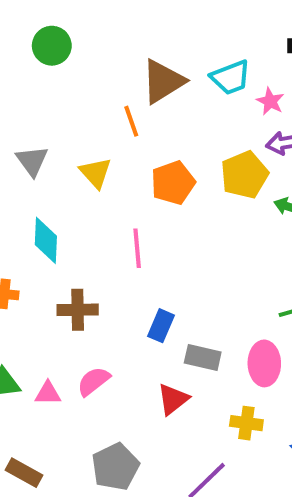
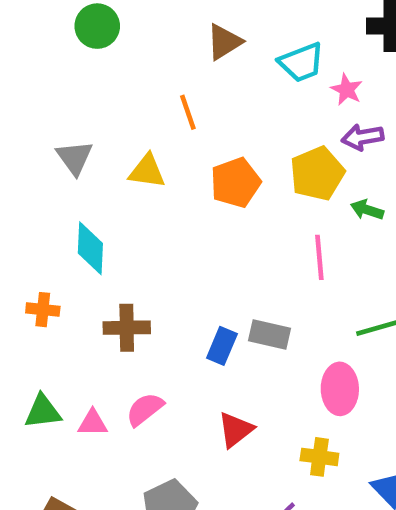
brown triangle: (163, 81) -> (224, 42), moved, size x0.7
yellow triangle: (95, 173) -> (147, 171), turned -40
pink line: (137, 248) -> (319, 257), moved
gray rectangle: (203, 357) -> (270, 334), moved

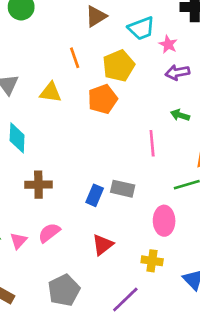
yellow pentagon: (317, 173) -> (119, 66), moved
pink triangle: (93, 423) -> (18, 241), turned -48

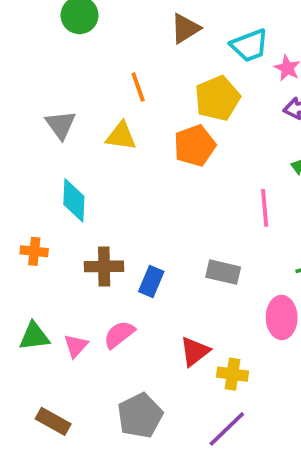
orange line: (75, 58) -> (138, 87), moved
blue rectangle: (95, 195) -> (151, 282), moved
yellow cross: (152, 261) -> (233, 374), moved

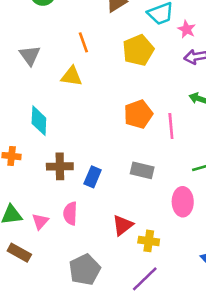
gray triangle: (61, 125) -> (30, 55), moved
orange pentagon: (195, 146) -> (138, 114), moved
pink semicircle: (119, 334) -> (70, 213), turned -50
brown rectangle: (53, 421) -> (19, 253), moved

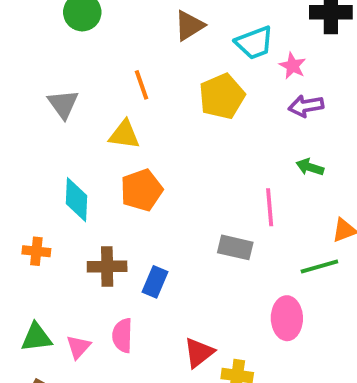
orange pentagon: (138, 114) -> (142, 190), moved
gray rectangle: (142, 170) -> (235, 247), moved

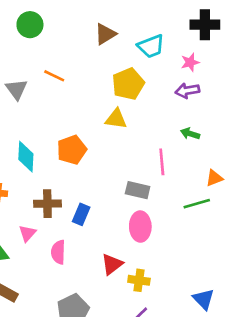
pink star: (293, 66) -> (190, 62), moved, turned 30
orange line: (142, 85) -> (54, 76), moved, turned -45
yellow triangle: (124, 135) -> (116, 119), moved
pink ellipse: (287, 318) -> (140, 227), moved
pink triangle: (78, 347) -> (27, 233), moved

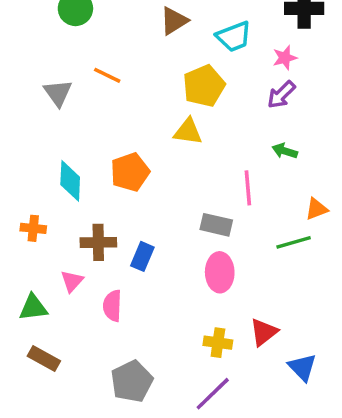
purple arrow: (187, 91) -> (281, 95), turned -35
red triangle: (112, 264) -> (264, 332), moved

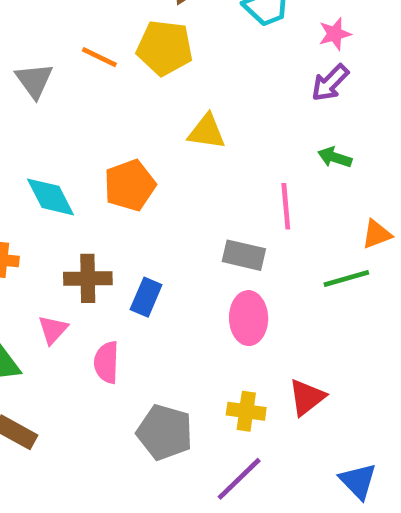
yellow pentagon: (204, 86) -> (165, 48), moved, turned 30
cyan diamond: (70, 181) -> (51, 197), turned -30
blue triangle: (302, 367) -> (358, 481), moved
gray pentagon: (132, 381) -> (165, 432), moved, turned -30

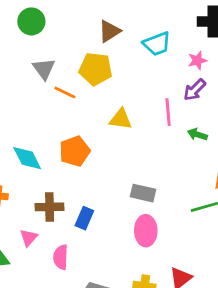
orange line: (99, 57) -> (65, 93), moved
gray triangle: (34, 80) -> (44, 69), moved
pink line: (286, 206) -> (168, 112), moved

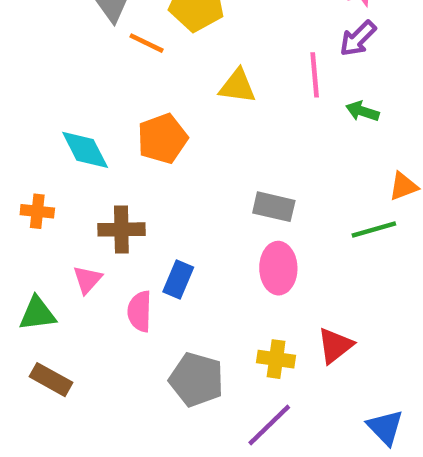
blue rectangle: (84, 218) -> (178, 279), moved

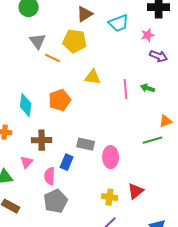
purple arrow: (358, 39) -> (159, 56), moved, turned -114
pink line: (315, 75) -> (126, 89), moved
cyan diamond: (85, 150) -> (26, 105), turned 35
gray rectangle: (274, 207) -> (86, 144), moved
gray pentagon: (196, 380) -> (56, 201), moved, turned 30

